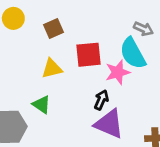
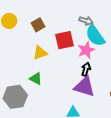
gray arrow: (143, 29) -> (86, 21), moved
black arrow: (101, 100) -> (86, 69), moved

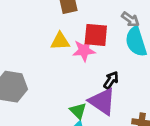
pink star: (86, 50) -> (84, 50), moved
green triangle: (36, 79) -> (78, 111), moved

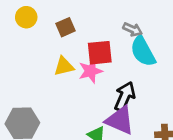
black arrow: (111, 80) -> (125, 97), size x1.5

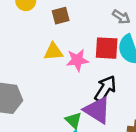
gray arrow: (133, 29) -> (121, 17), moved
red square: (100, 53) -> (107, 48), moved

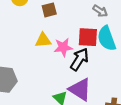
black arrow: (105, 89) -> (79, 59), moved

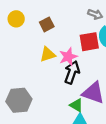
black arrow: (79, 59) -> (72, 72), moved

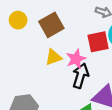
brown square: (47, 24) -> (51, 25), size x1.5

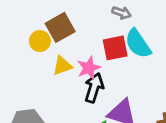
yellow circle: (18, 20) -> (40, 41), moved

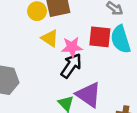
yellow triangle: (62, 66) -> (50, 38), turned 36

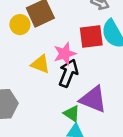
yellow triangle: (50, 38) -> (40, 64), moved

